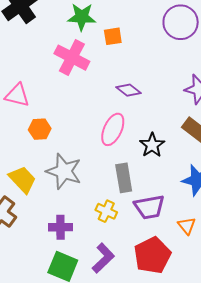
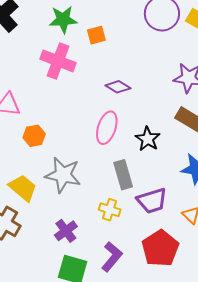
purple cross: (60, 227) -> (66, 231), turned -30

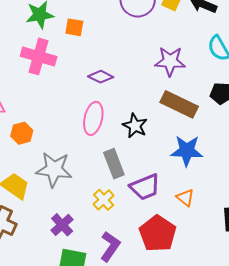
orange square: (96, 35) -> (74, 27), turned 30
yellow cross: (110, 210) -> (104, 200), turned 35

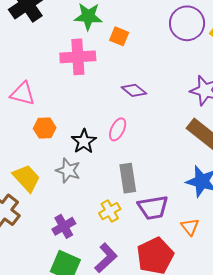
pink cross: (39, 56) -> (78, 57), turned -32
pink ellipse: (93, 118) -> (118, 129), size x0.7
black star: (135, 126) -> (84, 141), moved
gray star: (54, 169) -> (68, 171), size x0.7

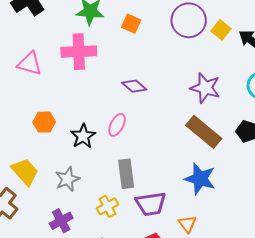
orange square: (119, 36) -> (131, 24), moved
pink triangle: (23, 94) -> (30, 64), moved
gray star: (68, 171) -> (68, 179), moved, turned 30

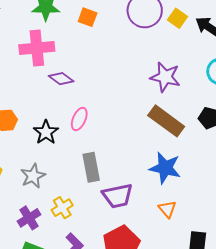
purple diamond: (134, 86) -> (61, 79), moved
yellow cross: (107, 206) -> (62, 208), moved
orange triangle: (187, 224) -> (167, 209), moved

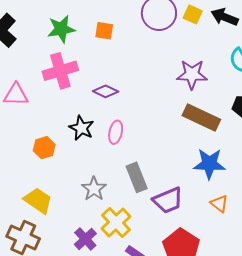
purple diamond: (61, 79) -> (106, 91), moved
black star: (46, 132) -> (81, 128), moved
gray star: (33, 176) -> (94, 189), moved
yellow cross: (62, 208) -> (116, 223), size x1.4

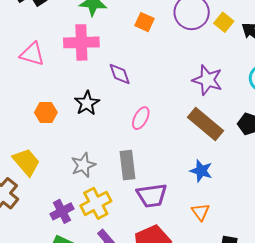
orange square: (104, 31) -> (144, 22), moved
purple diamond: (106, 91) -> (120, 74), turned 30
pink ellipse: (116, 132) -> (141, 118), moved
blue star: (209, 164) -> (201, 171), size x0.7

